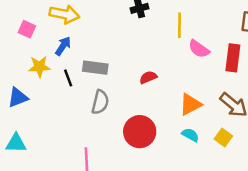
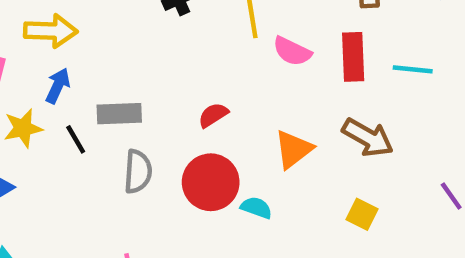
red circle: (140, 132) -> (211, 182), moved
cyan semicircle: (190, 135) -> (256, 208), moved
yellow square: (223, 138) -> (362, 214), moved

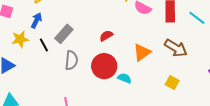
cyan line: (413, 69) -> (197, 18), turned 30
gray rectangle: (119, 114) -> (64, 34), turned -48

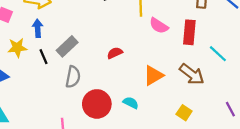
cyan line: (197, 18) -> (218, 54), moved
blue arrow: (36, 20) -> (38, 28), turned -35
red circle: (104, 66) -> (97, 104), moved

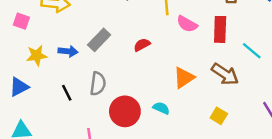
blue arrow: (38, 28) -> (68, 51), moved, turned 102
gray rectangle: (67, 46) -> (99, 40), moved
red semicircle: (115, 53) -> (142, 45), moved
black line: (43, 57) -> (67, 93), moved

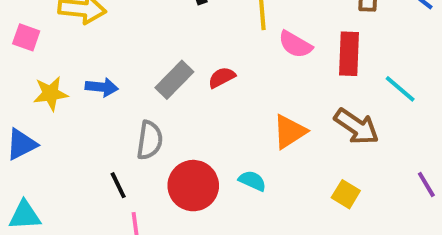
gray rectangle: (99, 40) -> (174, 80), moved
black line: (67, 93) -> (118, 185), moved

